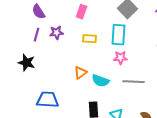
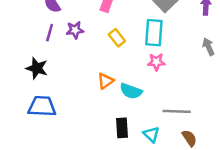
yellow rectangle: (90, 39) -> (117, 38), turned 48
gray line: (134, 82) -> (177, 111), moved
blue trapezoid: (48, 100) -> (42, 106), moved

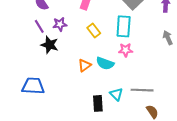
purple line: (50, 33) -> (39, 26), turned -48
black star: (37, 68) -> (50, 45), moved
cyan semicircle: (131, 91) -> (105, 63), moved
cyan triangle: (151, 134) -> (116, 94), moved

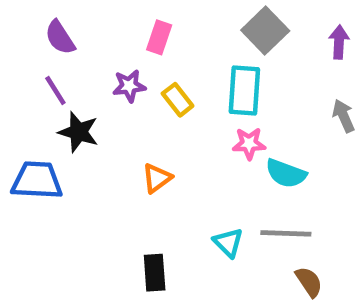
purple star: (60, 24) -> (129, 86), moved
cyan semicircle: (105, 63) -> (286, 173), moved
blue trapezoid: (33, 86) -> (37, 180), moved
black rectangle: (98, 103) -> (155, 273), moved

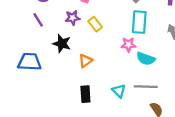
cyan rectangle: (244, 90) -> (139, 22), moved
black star: (78, 132) -> (62, 44), moved
black rectangle: (155, 273) -> (85, 94), moved

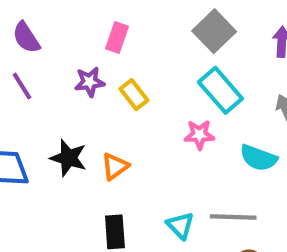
cyan rectangle: (139, 22) -> (220, 90), turned -45
black star: (62, 44) -> (68, 158), moved
cyan semicircle: (146, 59) -> (258, 158), moved

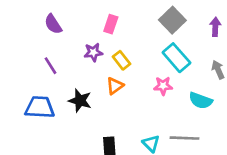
purple line: (22, 86) -> (50, 66), moved
orange triangle: (115, 166) -> (115, 86), moved

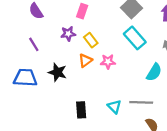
pink star: (163, 86) -> (108, 62), moved
cyan semicircle: (201, 101) -> (154, 72), turned -78

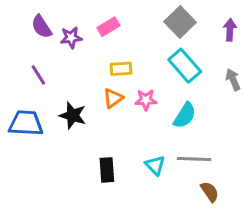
pink rectangle: (82, 11) -> (108, 27), turned 40
purple star: (68, 34) -> (71, 38), moved
yellow rectangle: (91, 40) -> (121, 69), turned -56
cyan semicircle: (154, 72) -> (185, 115), moved

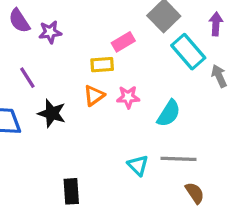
pink rectangle: (108, 27) -> (123, 42), moved
cyan rectangle: (185, 66) -> (188, 52), moved
purple line: (38, 75) -> (27, 78), moved
black rectangle: (107, 170) -> (71, 191), moved

